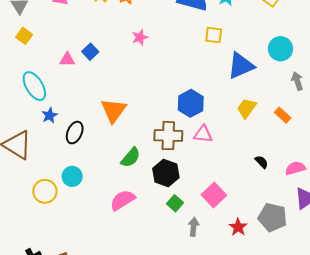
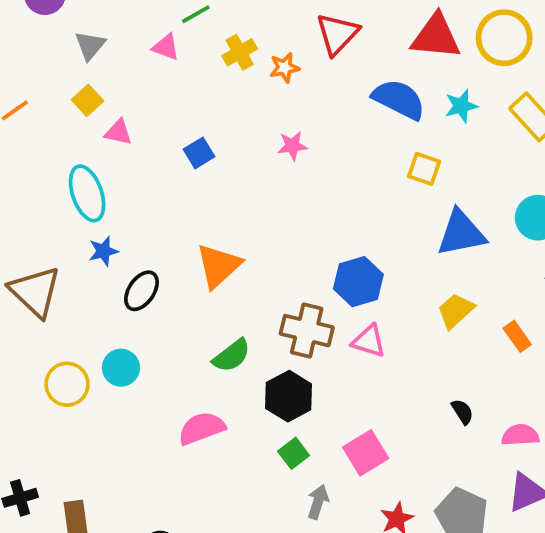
pink triangle: (67, 60) -> (118, 132), moved

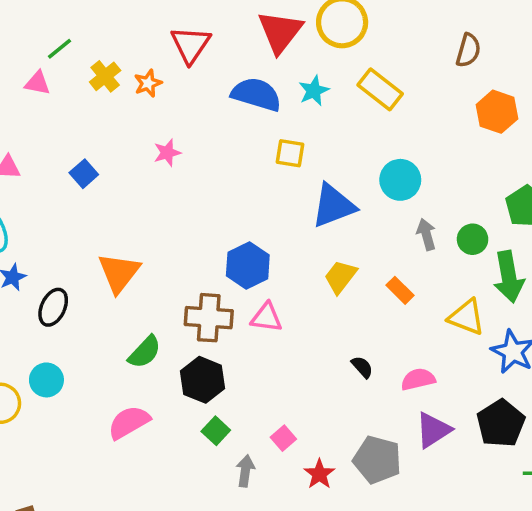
red triangle: (436, 37) -> (280, 32), turned -48
pink square: (366, 453) -> (283, 438), moved, size x0.6

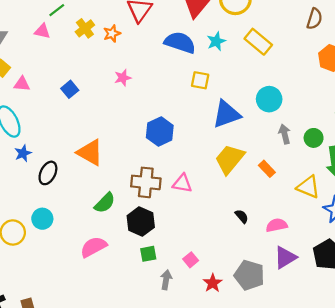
blue hexagon: (248, 265) -> (160, 132), moved
orange triangle: (119, 273) -> (90, 152), turned -40
yellow trapezoid: (340, 277) -> (230, 159), size x1.4
green square: (216, 431) -> (148, 254), turned 35

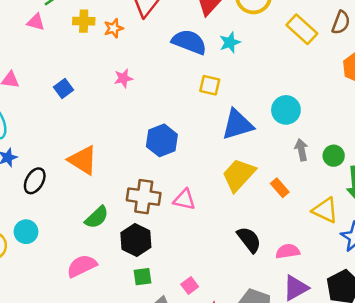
yellow cross: (85, 28) -> (84, 21), turned 36
yellow rectangle: (258, 42) -> (302, 29), moved
black semicircle: (242, 216) -> (249, 240), size x1.6

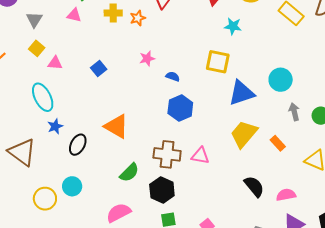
blue semicircle: (189, 42) -> (173, 76), moved, size x0.5
cyan star: (230, 42) -> (233, 26), turned 30
yellow square: (210, 85) -> (218, 62), size x1.4

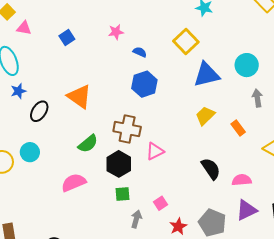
yellow square: (218, 62) -> (186, 42), turned 30
yellow trapezoid: (244, 134) -> (205, 116), size x0.7
pink triangle: (200, 156) -> (155, 151), moved, turned -42

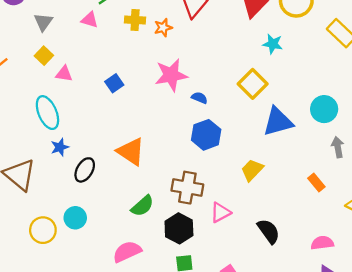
pink star: (116, 32) -> (171, 75), size x1.8
yellow trapezoid: (205, 116) -> (252, 170), moved
black semicircle: (211, 169) -> (269, 231), moved

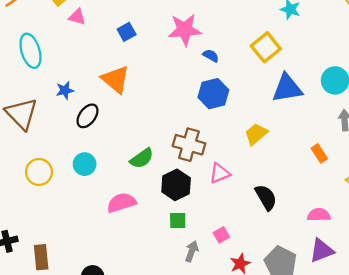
cyan ellipse: (47, 113) -> (30, 51), moved
orange triangle: (131, 152) -> (115, 79), moved
cyan circle: (75, 218) -> (85, 164), moved

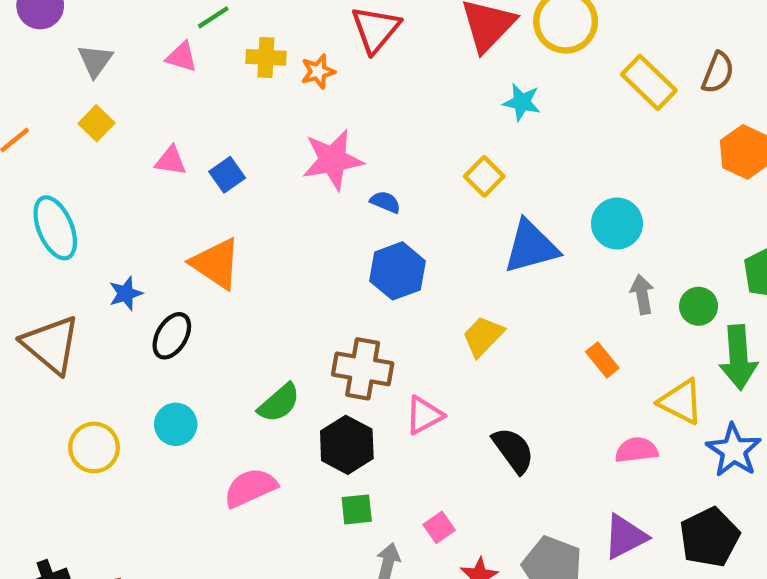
pink triangle: (77, 17) -> (171, 161), moved
yellow square: (266, 47) -> (484, 176), size x0.7
pink semicircle: (319, 215) -> (636, 450), moved

